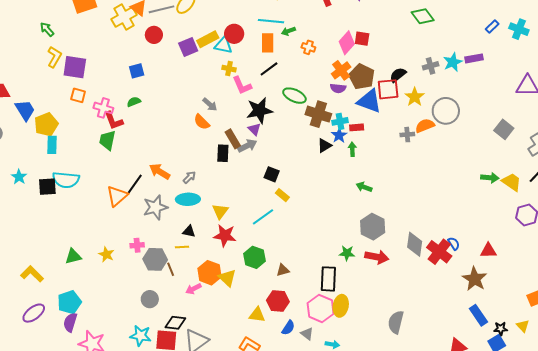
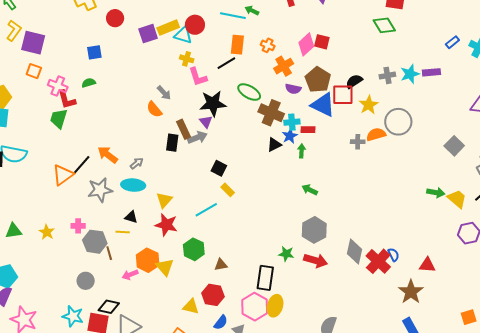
green arrow: (288, 31) -> (252, 10), moved, turned 40
orange rectangle: (268, 43) -> (237, 45), moved
orange cross: (341, 70) -> (284, 66), moved

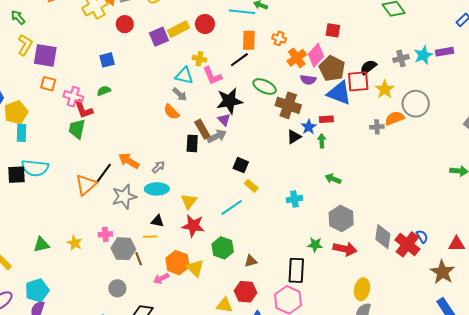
cyan triangle: (183, 35) -> (184, 76), moved
pink diamond: (306, 44) -> (316, 55), moved
cyan cross: (292, 122) -> (294, 199), moved
yellow ellipse: (275, 306) -> (362, 289), moved

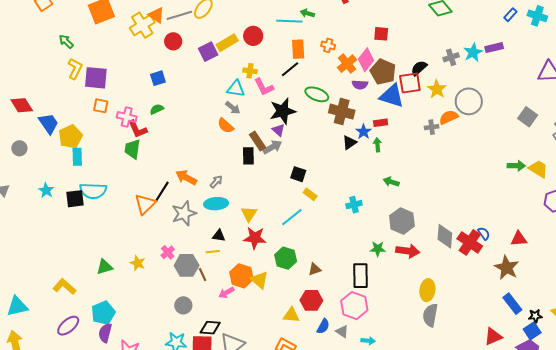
pink cross: (105, 234) -> (168, 252), turned -32

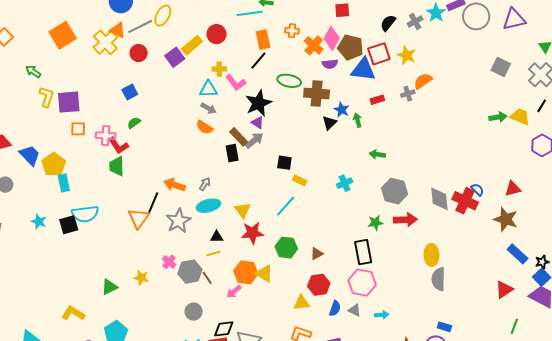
black semicircle: (419, 68) -> (388, 23), moved
gray circle: (469, 101) -> (476, 16), moved
red rectangle: (381, 123) -> (377, 100), moved

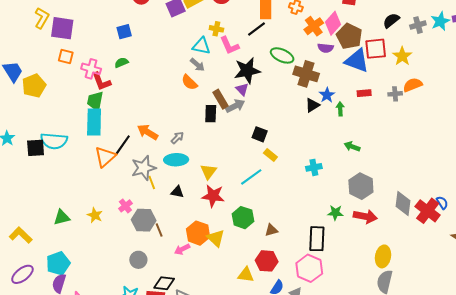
cyan rectangle: (64, 183) -> (94, 122), moved, size x1.5
yellow line: (213, 254) -> (152, 182), moved, turned 72

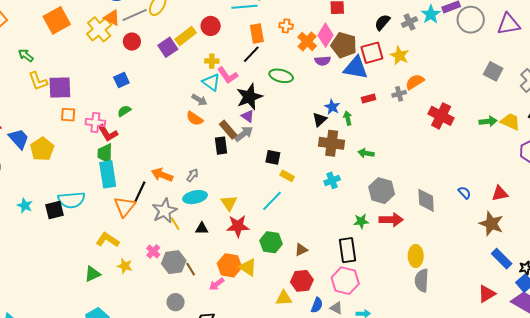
yellow L-shape: (42, 18) -> (38, 81), turned 140
cyan triangle: (201, 46) -> (211, 82), moved, turned 36
brown cross: (306, 74) -> (332, 143), moved
red cross: (428, 211) -> (441, 116), moved
yellow L-shape: (21, 235) -> (108, 240), moved

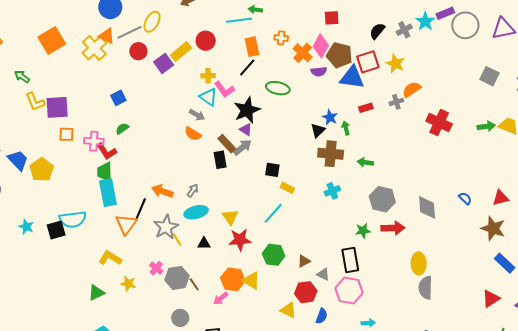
red circle: (132, 42) -> (138, 51), moved
yellow triangle: (284, 298) -> (288, 310), turned 30
gray triangle: (336, 308) -> (323, 274), moved

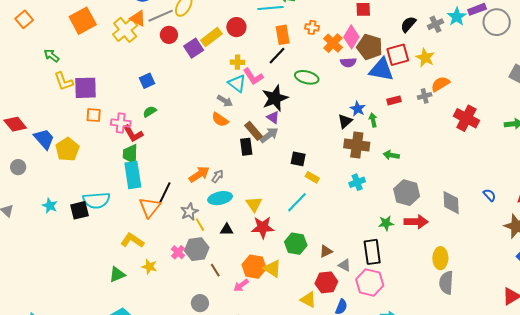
orange arrow: (162, 191) -> (199, 174), moved, turned 125
gray star: (166, 227) -> (189, 212), size x0.7
gray hexagon: (177, 278) -> (197, 249), moved

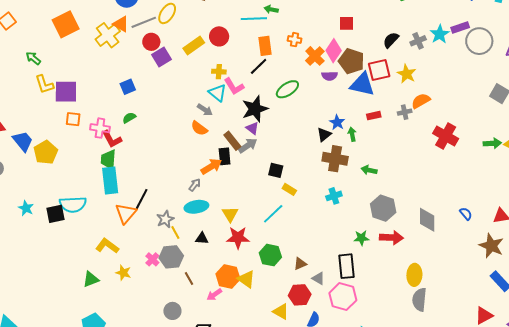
purple square: (194, 48) -> (162, 57), moved
green ellipse: (307, 77) -> (287, 89), turned -50
orange arrow: (199, 174) -> (211, 166), moved

